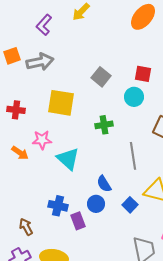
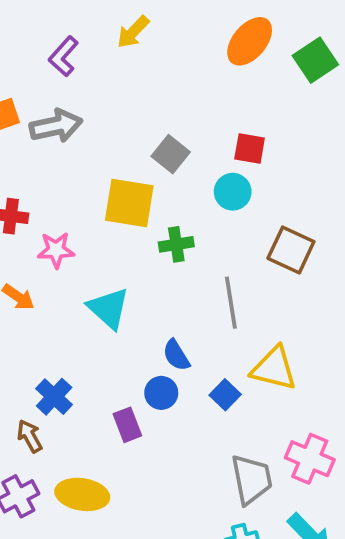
yellow square: (61, 103) -> (129, 203), moved
pink star: (42, 140) -> (56, 250), moved
blue cross: (58, 206) -> (54, 397), moved, turned 30

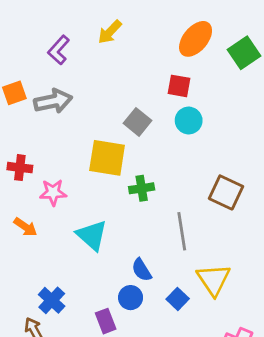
red square: (250, 148) -> (179, 86), moved
cyan circle: (233, 192) -> (189, 121), moved
yellow triangle: (274, 368) -> (214, 280), turned 42

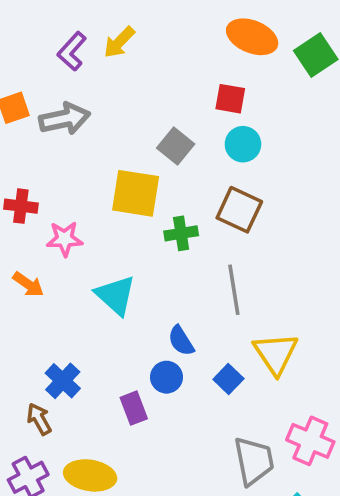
yellow arrow: (110, 32) -> (119, 42), moved
orange ellipse: (196, 39) -> (252, 37), turned 72
brown square: (226, 192) -> (239, 210), moved

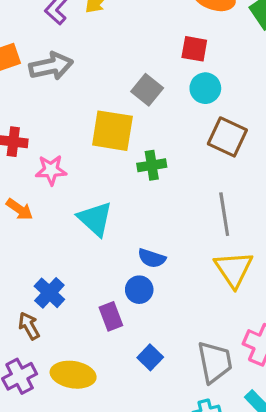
brown square: (239, 210) -> (227, 137), moved
gray line: (234, 290) -> (224, 214), moved
blue semicircle: (181, 341) -> (152, 258), turned -40
blue square: (228, 379) -> (150, 357), moved

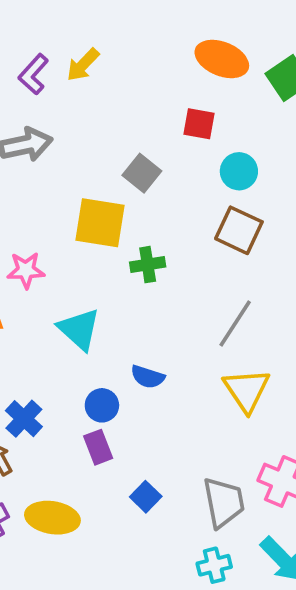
cyan circle: (205, 88) -> (239, 171), moved
gray line: (224, 214) -> (235, 324), turned 42
blue circle: (139, 290) -> (102, 405), moved

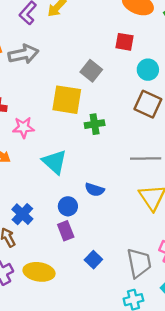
gray line: (235, 324) -> (146, 159), turned 56

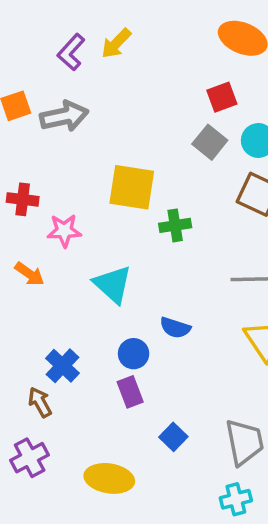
red square: (125, 42) -> (222, 97), turned -30
gray square: (91, 71) -> (210, 142), moved
yellow ellipse: (39, 272) -> (109, 478), moved

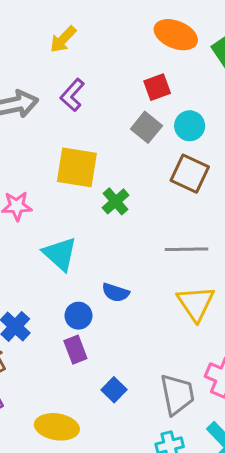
purple L-shape: (71, 52) -> (72, 95), moved
green cross: (175, 225) -> (116, 201), turned -32

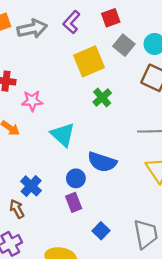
red square: (157, 87) -> (111, 18), moved
yellow square: (77, 167) -> (89, 61), moved, turned -32
blue semicircle: (116, 292) -> (102, 162), size x1.5

